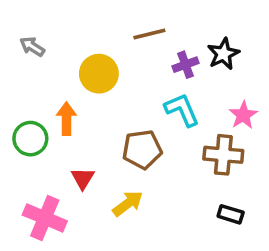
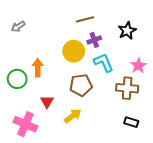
gray arrow: (32, 47) -> (18, 27), turned -64
purple cross: (185, 65) -> (94, 40), moved
yellow circle: (99, 74) -> (74, 51), moved

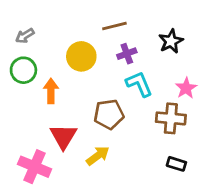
yellow circle: (74, 51) -> (81, 56), moved
green circle: (17, 79) -> (23, 70), moved
red triangle: (47, 102) -> (63, 136), size x1.5

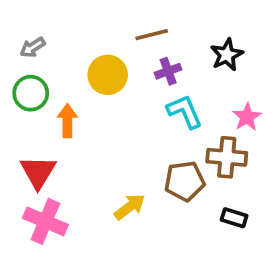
brown pentagon: (109, 114) -> (185, 181), moved
red triangle: (63, 136) -> (38, 172), moved

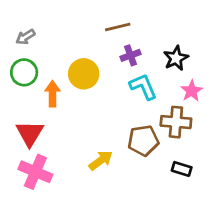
black star: (227, 55) -> (176, 58), moved
yellow circle: (108, 75) -> (84, 74), moved

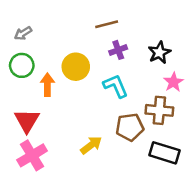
cyan L-shape: (143, 87) -> (116, 86), moved
black rectangle: (182, 169) -> (164, 153), size x1.6
pink cross: (35, 172) -> (32, 155), turned 36

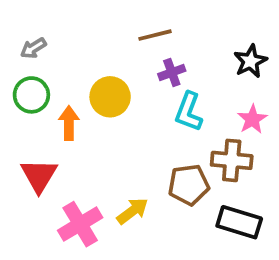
black star: (159, 53) -> (250, 61), moved
cyan L-shape: (116, 86) -> (189, 112), moved, turned -136
pink cross: (32, 155) -> (80, 224), moved

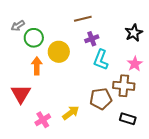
green circle: (31, 95) -> (34, 38), moved
black rectangle: (239, 222) -> (128, 119), size x0.7
pink cross: (80, 224) -> (43, 120), size x0.7

